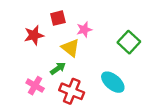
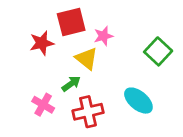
red square: (58, 18) -> (71, 22), size x1.5
red cross: (72, 91) -> (88, 112), turned -35

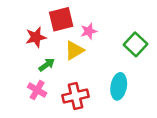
yellow triangle: (87, 58) -> (74, 50), turned 50
green arrow: (71, 84) -> (47, 65), moved
cyan ellipse: (138, 101) -> (119, 86), turned 60

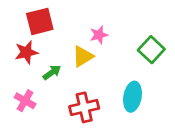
red square: (61, 19) -> (40, 21), moved
red star: (36, 37) -> (26, 52), moved
pink cross: (37, 90) -> (25, 101), moved

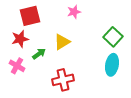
pink star: (99, 35) -> (74, 12), moved
cyan ellipse: (133, 97) -> (112, 65), moved
pink cross: (25, 101) -> (17, 66), moved

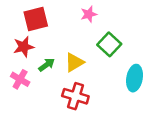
green square: (113, 37) -> (109, 44), moved
yellow triangle: (62, 42) -> (74, 62), moved
red cross: (63, 80) -> (75, 96), turned 30

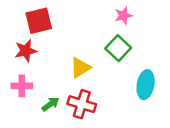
pink star: (89, 14) -> (123, 16), moved
green arrow: (47, 65) -> (50, 104), moved
pink cross: (20, 79) -> (22, 86), turned -30

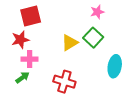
yellow triangle: (80, 68) -> (70, 43), moved
pink cross: (22, 86) -> (30, 59), moved
green arrow: (50, 104) -> (22, 78), moved

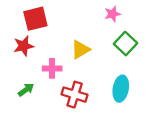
green square: (93, 38) -> (126, 44), moved
pink cross: (30, 59) -> (52, 68), moved
cyan ellipse: (115, 66) -> (121, 89), moved

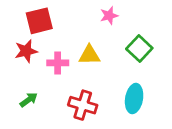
pink star: (112, 14) -> (109, 16), moved
yellow triangle: (80, 50) -> (89, 55), turned 30
pink cross: (52, 68) -> (58, 63), moved

